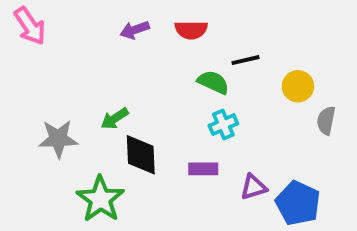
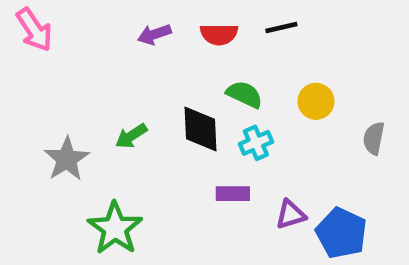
black line: (246, 60) -> (281, 27), moved
yellow circle: (298, 86) -> (316, 101), moved
gray star: (58, 139) -> (67, 159), turned -30
black diamond: (141, 155) -> (201, 129), moved

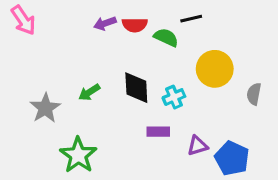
red semicircle: (219, 34) -> (135, 25), moved
green semicircle: (244, 94) -> (166, 37), moved
yellow circle: (316, 101) -> (215, 69), size x1.5

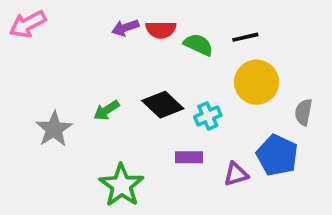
black line: (191, 19) -> (245, 37), moved
pink arrow: (23, 20) -> (28, 24), turned 96
black diamond: (136, 88) -> (163, 105), turned -44
green star: (78, 155) -> (121, 185), moved
blue pentagon: (232, 158) -> (277, 155), moved

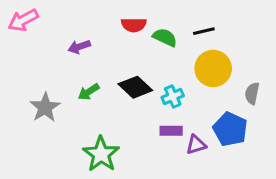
purple arrow: (125, 28) -> (79, 47), moved
purple rectangle: (189, 157) -> (171, 131), moved

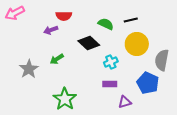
red semicircle: (134, 25) -> (64, 16), moved
black diamond: (135, 87) -> (89, 43), moved
gray semicircle: (252, 93) -> (162, 60), size x1.5
purple triangle: (196, 145) -> (125, 102), moved

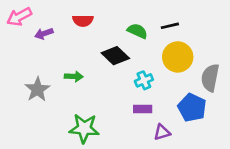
purple arrow: (51, 30) -> (44, 34), moved
green arrow: (57, 59) -> (74, 76), turned -144
green star: (65, 99) -> (84, 128), turned -30

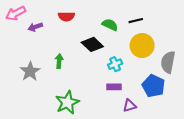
green arrow: (74, 76) -> (59, 61), turned -88
green star: (84, 128) -> (67, 103), turned -30

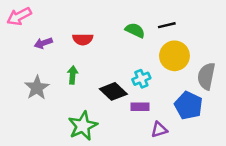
red semicircle: (66, 16) -> (83, 39), moved
purple arrow: (35, 27) -> (43, 43), moved
black diamond: (92, 44) -> (113, 91), moved

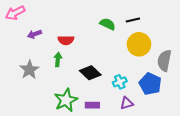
red semicircle: (83, 39) -> (66, 40), moved
cyan cross: (141, 79) -> (120, 82), moved
purple rectangle: (140, 107) -> (92, 105), moved

